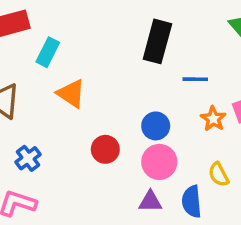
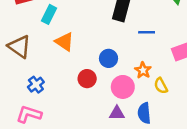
orange star: (213, 119) -> (143, 70), moved
blue circle: (156, 126) -> (109, 58), moved
yellow semicircle: (219, 175) -> (161, 86), moved

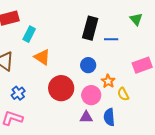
blue line: (147, 32) -> (111, 39), moved
blue circle: (109, 58) -> (88, 65), moved
red circle: (87, 79) -> (61, 88), size x1.6

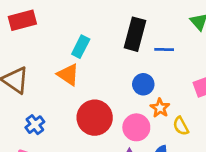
cyan rectangle: (29, 34) -> (81, 47), moved
blue circle: (88, 65) -> (143, 84), moved

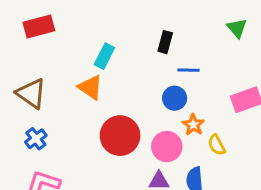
black rectangle: (135, 34) -> (165, 42), size x0.6
blue line: (164, 50) -> (189, 70), moved
blue cross: (35, 125) -> (36, 139), moved

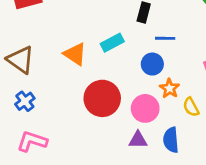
cyan rectangle: (104, 56) -> (112, 43), moved, turned 35

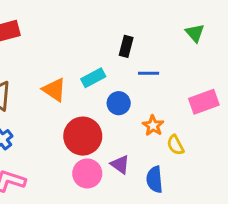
blue circle: (152, 64) -> (119, 103), moved
pink circle: (145, 108) -> (87, 173), moved
purple triangle: (138, 140) -> (120, 164), moved, turned 36

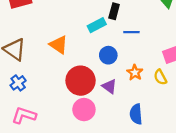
cyan rectangle: (93, 78) -> (97, 25), moved
yellow semicircle: (175, 145) -> (160, 77), moved
purple triangle: (120, 164) -> (109, 86), moved

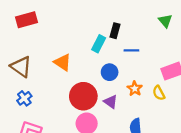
cyan rectangle: (97, 25) -> (99, 44), turned -35

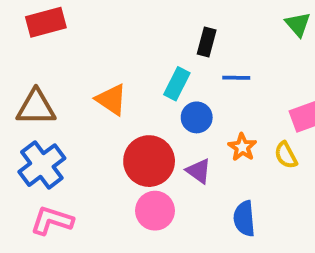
cyan rectangle: (99, 44) -> (177, 84), moved
brown triangle: (21, 67) -> (36, 107), turned -35
blue cross: (24, 98) -> (42, 165), size x1.6

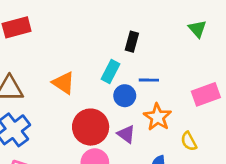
blue line: (236, 78) -> (149, 80), moved
orange star: (242, 147) -> (157, 117), size x1.4
yellow semicircle: (286, 155) -> (189, 141), moved

